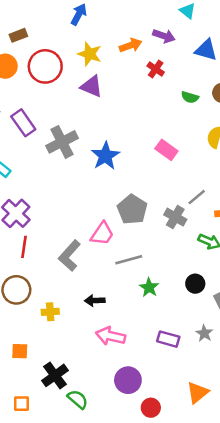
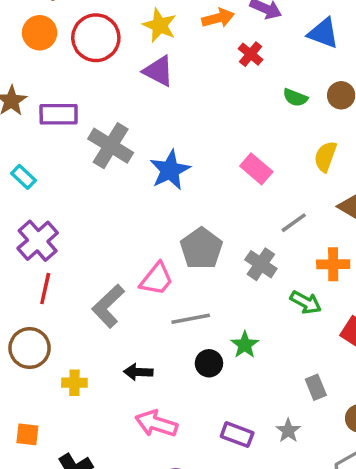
purple rectangle: (23, 123) -> (59, 114), turned -60
gray cross: (62, 142) -> (111, 146), turned -36
gray line: (197, 197) -> (294, 223), moved
black circle: (195, 284) -> (209, 363), moved
green star: (149, 287) -> (245, 345), moved

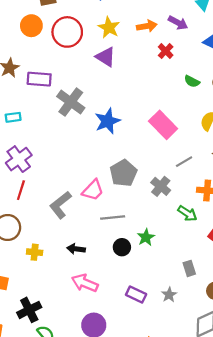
pink rectangle: (256, 169) -> (163, 125), size x1.4
cyan rectangle: (23, 177) -> (13, 117), turned -56

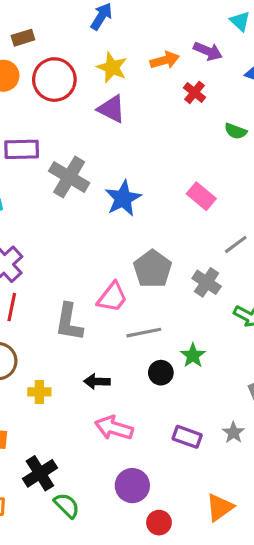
pink rectangle: (163, 125) -> (201, 196), size x0.7
gray L-shape: (60, 205) -> (69, 322), turned -36

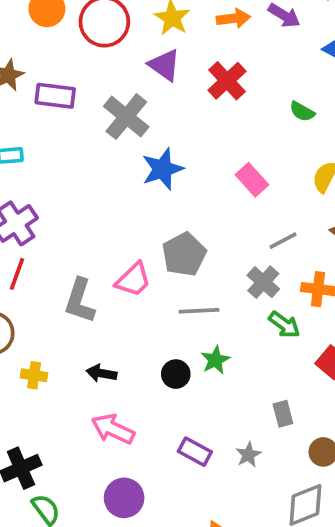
red cross: (195, 92) -> (227, 81), moved, size x1.5
gray cross: (69, 177) -> (126, 117), moved
gray cross: (207, 282) -> (263, 282), moved
gray line: (144, 333) -> (199, 311), moved

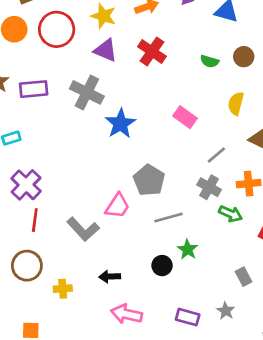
gray L-shape: (80, 301) -> (83, 229), turned -48

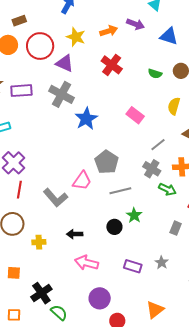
purple triangle: (106, 50) -> (65, 63), moved
gray rectangle: (244, 277) -> (176, 228), moved, turned 48

